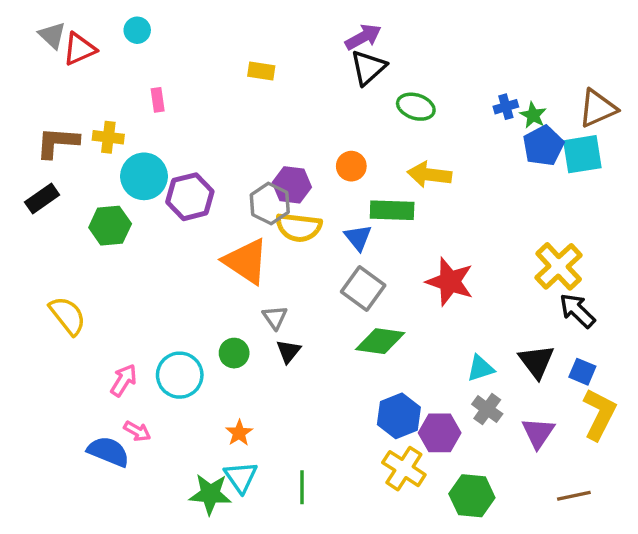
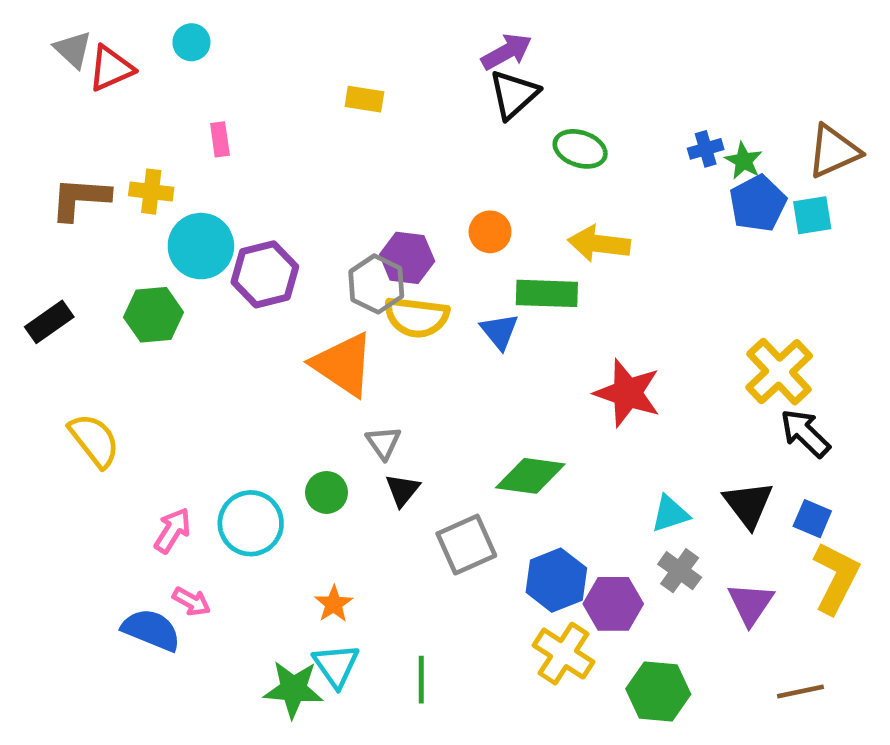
cyan square: (582, 154) -> (812, 215), size x0.7
black rectangle: (42, 198) -> (49, 322), moved
gray square: (363, 288) -> (466, 545), moved, turned 30

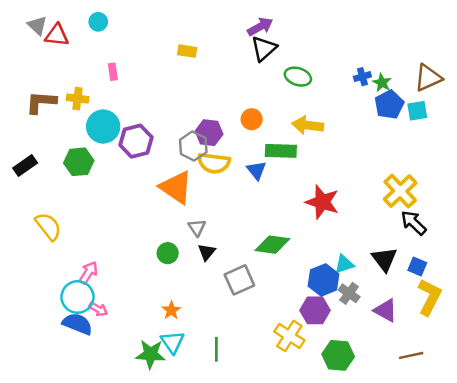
red triangle: (111, 68) -> (57, 35), turned 30
cyan circle: (251, 523) -> (78, 297), moved
blue hexagon: (556, 580) -> (323, 280), moved
purple triangle: (751, 604) -> (386, 310), turned -35

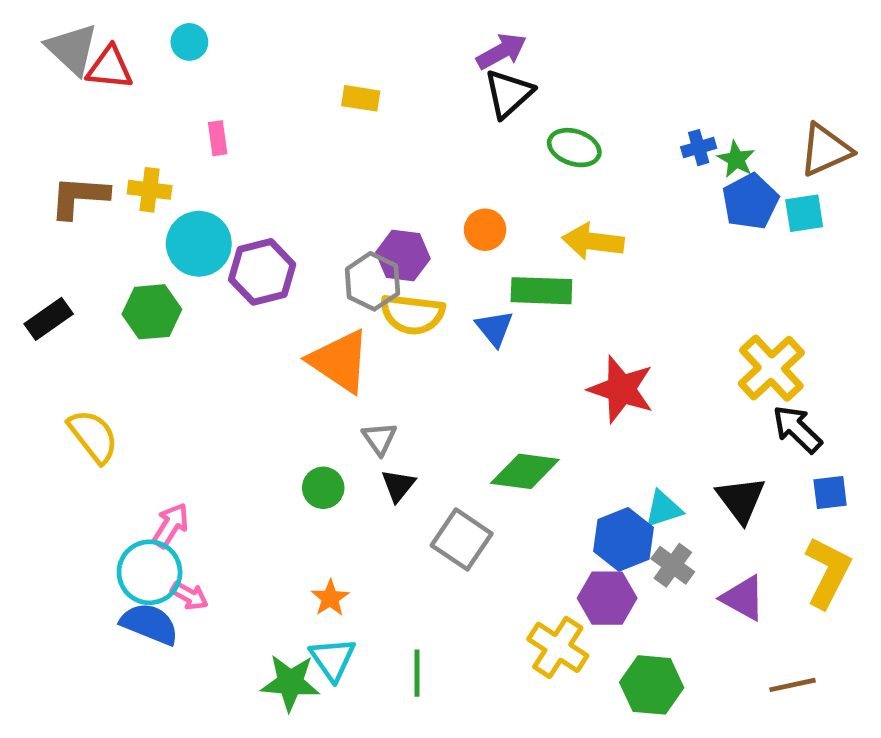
gray triangle: (37, 25) -> (72, 49), size x1.4
blue square: (417, 267) -> (830, 493), moved, turned -30
gray square: (239, 280) -> (462, 539), turned -32

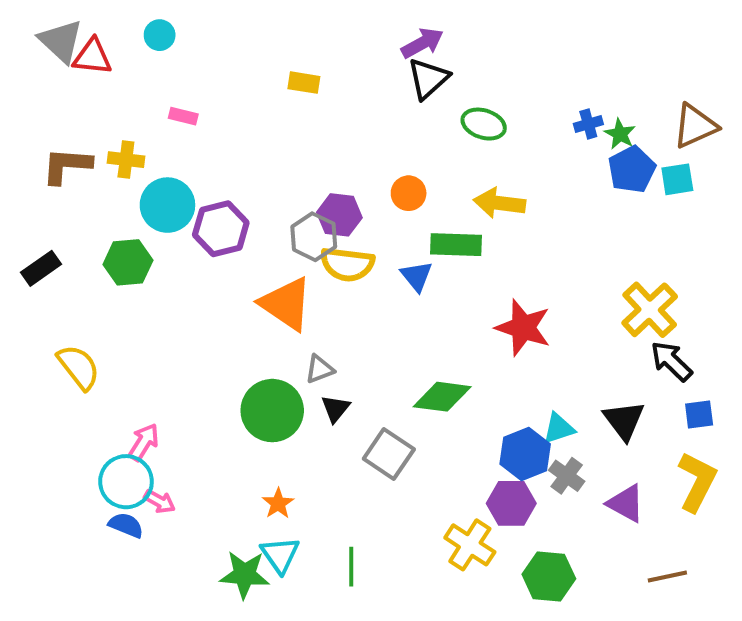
pink rectangle: (218, 138) -> (183, 116), turned -68
gray triangle: (379, 439) -> (320, 369), turned 44
green circle: (323, 488) -> (272, 411), size x1.8
blue semicircle: (150, 624) -> (126, 525), size x0.7

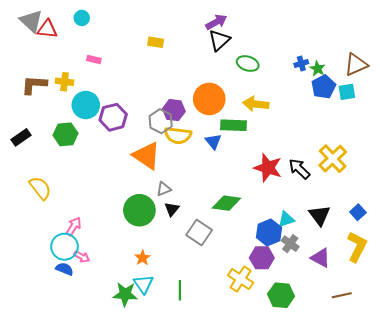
orange circle: (409, 193) -> (209, 99), size x1.8
black arrow: (671, 361) -> (299, 169), moved
blue square: (699, 414) -> (358, 212), turned -35

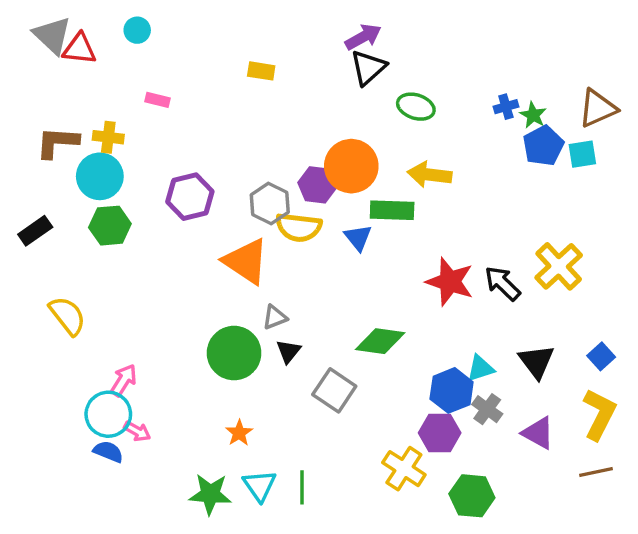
cyan circle: (86, 105) -> (100, 176), moved
purple hexagon: (174, 110) -> (317, 185), moved
cyan triangle: (143, 284) -> (260, 486), moved
brown line: (342, 295) -> (596, 472), moved

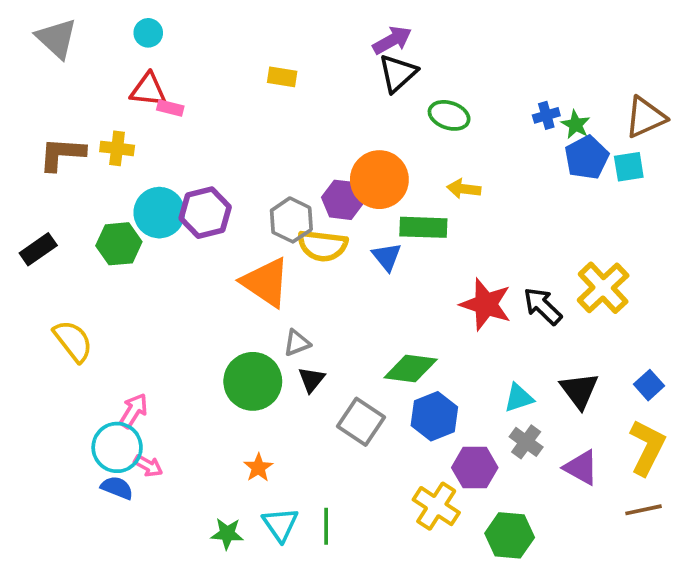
red triangle: (79, 49) -> (148, 90), moved
yellow arrow: (429, 175) -> (464, 189), size x0.7
cyan circle: (100, 176) -> (159, 213), moved
blue hexagon: (452, 390) -> (434, 416), moved
green star: (210, 494) -> (227, 534), size x0.7

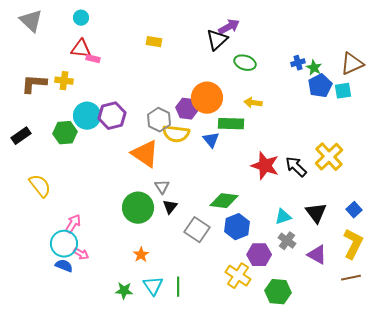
purple arrow: (392, 40) -> (229, 27), moved
gray triangle: (297, 343) -> (162, 187), turned -42

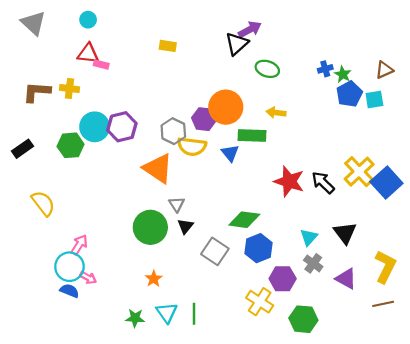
brown triangle: (352, 64) -> (384, 70), size x0.7
blue square: (354, 210) -> (386, 183), moved, size x1.8
cyan triangle: (283, 217) -> (309, 237), turned -30

